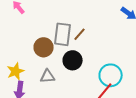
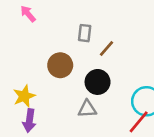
gray rectangle: (63, 34) -> (85, 33), moved, size x0.6
gray triangle: (48, 76) -> (87, 109), moved

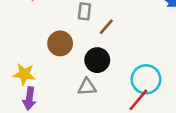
yellow star: (24, 96) -> (24, 74), turned 30

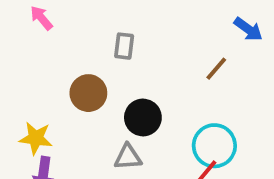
brown line: (106, 27) -> (216, 69), moved

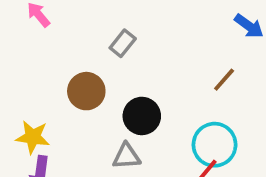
gray rectangle: (124, 46) -> (123, 43), turned 32
brown line: (216, 69) -> (224, 80), moved

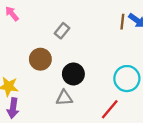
brown line: (224, 80) -> (122, 22), moved, turned -35
cyan circle: (215, 145) -> (127, 79), moved

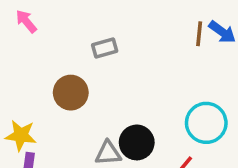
gray rectangle: (62, 31) -> (105, 48), turned 35
black circle: (73, 74) -> (137, 142), moved

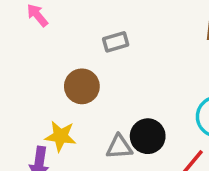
yellow star: (21, 135) -> (61, 136), moved

